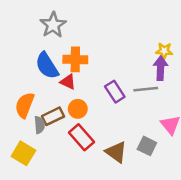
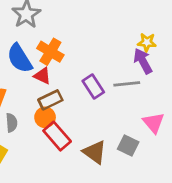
orange cross: (75, 59) -> (50, 52), turned 30
purple arrow: (160, 68) -> (143, 61), turned -30
orange circle: (78, 109) -> (45, 117), moved
brown rectangle: (53, 116) -> (50, 100), moved

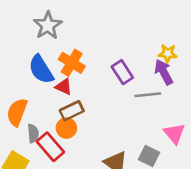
purple rectangle: (93, 87) -> (122, 72), moved
red rectangle: (57, 136) -> (50, 147), moved

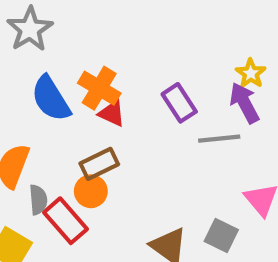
gray star: (48, 25) -> (30, 29), moved
yellow star: (168, 53) -> (251, 73), turned 30
red triangle: (64, 87) -> (112, 113), moved

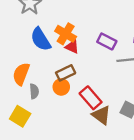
purple rectangle: (179, 103) -> (107, 41), turned -30
red rectangle: (66, 221) -> (91, 98), moved

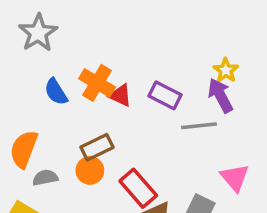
blue semicircle: (41, 39) -> (56, 92), size x0.7
red triangle: (72, 47) -> (120, 95), moved
gray semicircle: (34, 91) -> (45, 178), turned -96

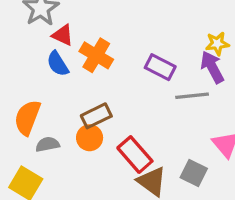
yellow star: (226, 70) -> (217, 44), turned 30
red triangle: (120, 95) -> (63, 35), moved

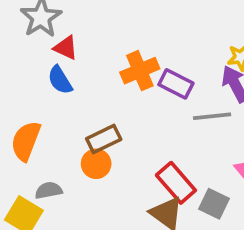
orange cross: (96, 55) -> (140, 71), moved, turned 36
gray semicircle: (48, 144) -> (49, 190), moved
red rectangle: (135, 155) -> (176, 183), moved

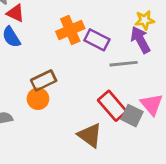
red rectangle: (176, 183) -> (112, 106), moved
gray square: (214, 204) -> (132, 116), moved

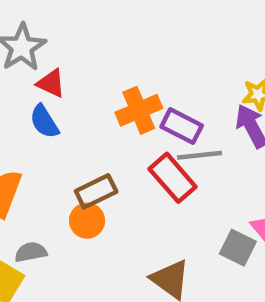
gray line: (124, 64) -> (200, 155), moved
red rectangle: (112, 106) -> (173, 178), moved

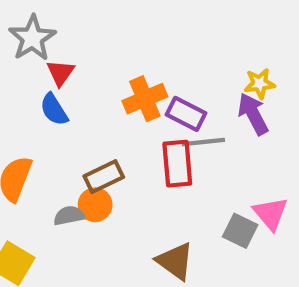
red triangle: (51, 83) -> (60, 73), turned 40
red rectangle: (173, 178) -> (177, 164), turned 36
gray semicircle: (31, 252) -> (69, 216), moved

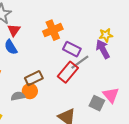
orange cross: (145, 99) -> (53, 30), moved
gray line: (203, 142) -> (80, 62), turned -30
red rectangle: (177, 164) -> (68, 72), turned 45

